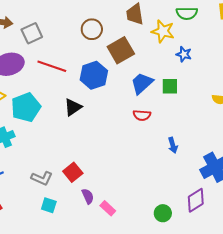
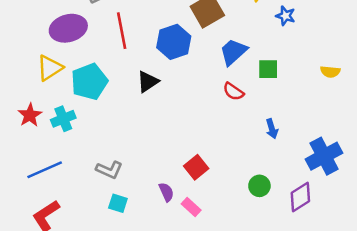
red line: (52, 66) -> (122, 31), turned 60
green square: (170, 86) -> (268, 69), moved
red semicircle: (142, 115) -> (233, 92), turned 30
red square: (73, 172) -> (196, 167), moved
green circle: (163, 213) -> (259, 186), moved

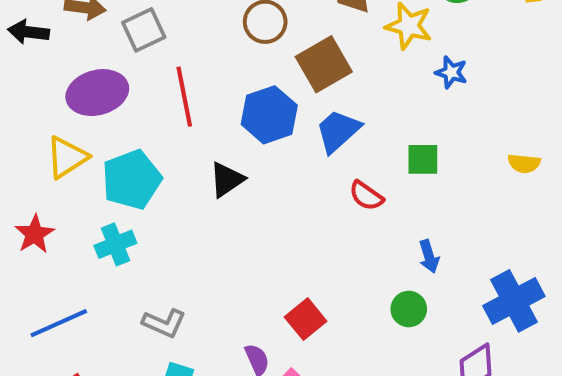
blue trapezoid: (233, 52) -> (338, 131), moved
cyan cross: (63, 119) -> (115, 244), moved
green circle: (259, 186) -> (409, 309), moved

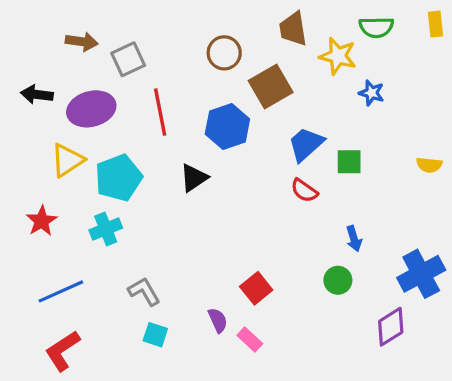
black arrow: (28, 32) -> (37, 94), moved
blue trapezoid: (338, 131) -> (306, 144), moved
gray L-shape: (164, 323) -> (144, 291), turned -144

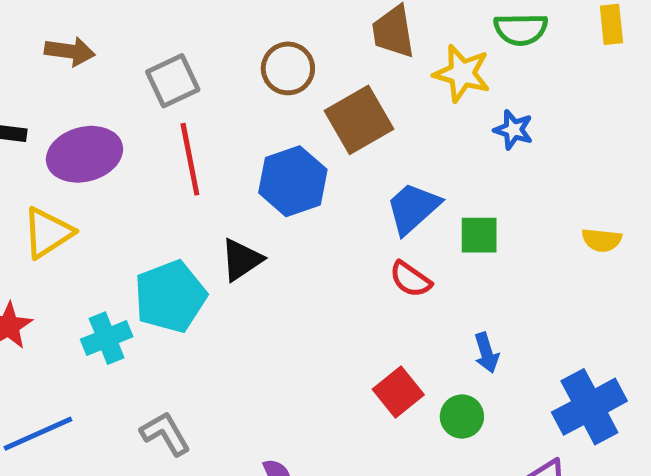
gray square: (128, 59) -> (173, 81), moved
cyan pentagon: (118, 178) -> (170, 296), moved
red square: (256, 288) -> (398, 392), moved

